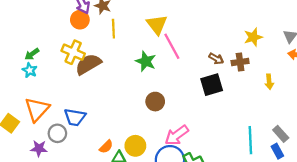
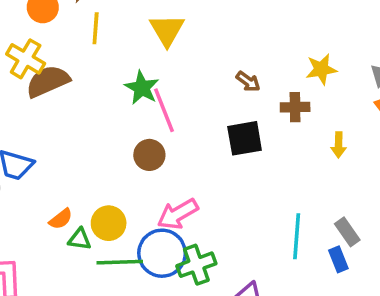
pink line: (172, 46) -> (164, 110), moved
brown arrow: (216, 59) -> (248, 82), moved

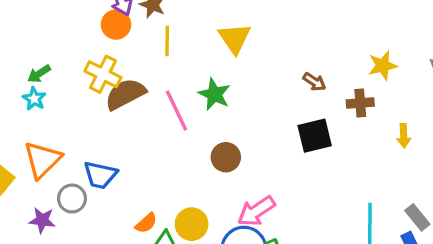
pink line: (164, 110) -> (176, 111), moved

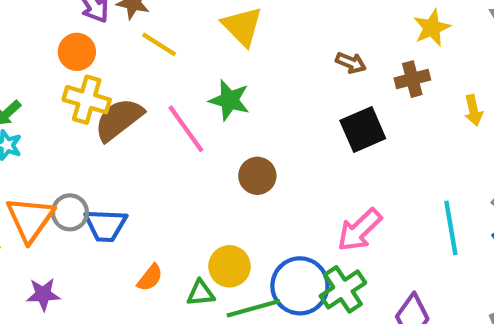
orange circle: (116, 25) -> (77, 52), moved
yellow line: (167, 41) -> (159, 44), turned -48
gray circle: (72, 199) -> (70, 212), moved
pink arrow: (256, 211) -> (359, 230), moved
orange semicircle: (146, 223) -> (150, 278), moved

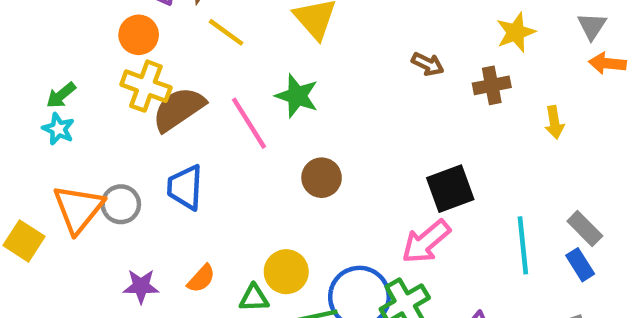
black square: (363, 130) -> (450, 189), moved
blue trapezoid: (105, 225) -> (185, 187), moved, turned 87
purple star: (43, 294) -> (141, 286), moved

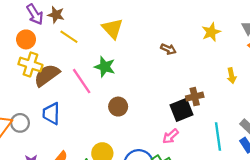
brown cross: (492, 85) -> (195, 97), moved
pink arrow: (426, 242) -> (170, 136), size x0.7

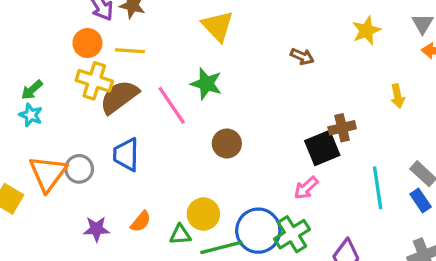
yellow line: (69, 37) -> (130, 51), moved, turned -30

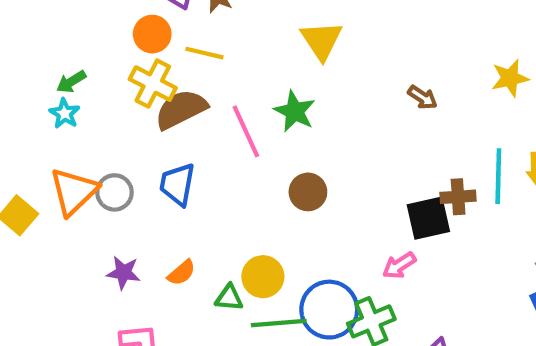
cyan line: (378, 188) -> (498, 176), moved

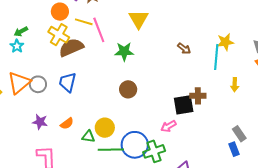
green star: (295, 111) -> (124, 52), turned -30
pink line: (246, 131) -> (99, 30), moved
cyan line: (498, 176) -> (216, 57), moved

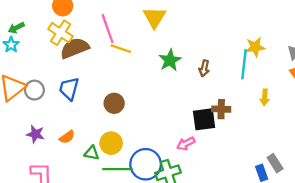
yellow line: (84, 22) -> (121, 49), moved
brown arrow: (184, 49) -> (204, 68), moved, turned 64
green star: (124, 52) -> (170, 60), moved, turned -30
brown circle: (128, 89) -> (114, 103), moved
gray rectangle: (239, 134) -> (275, 163), moved

